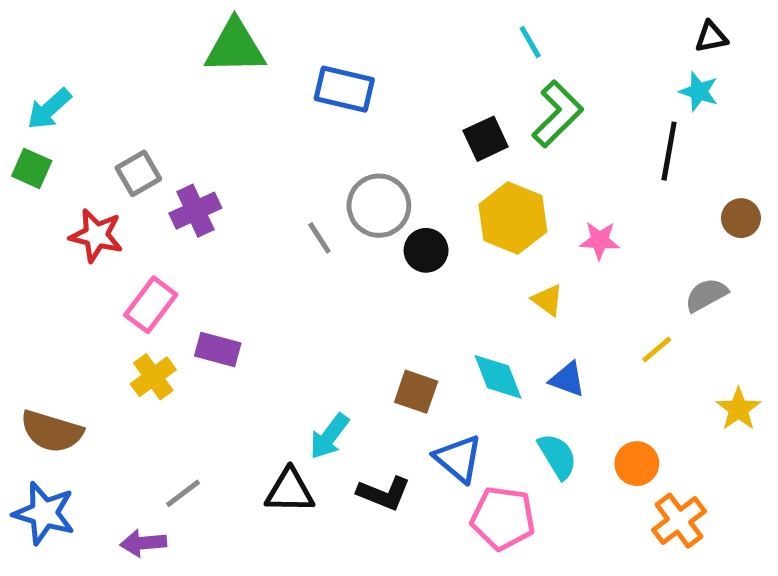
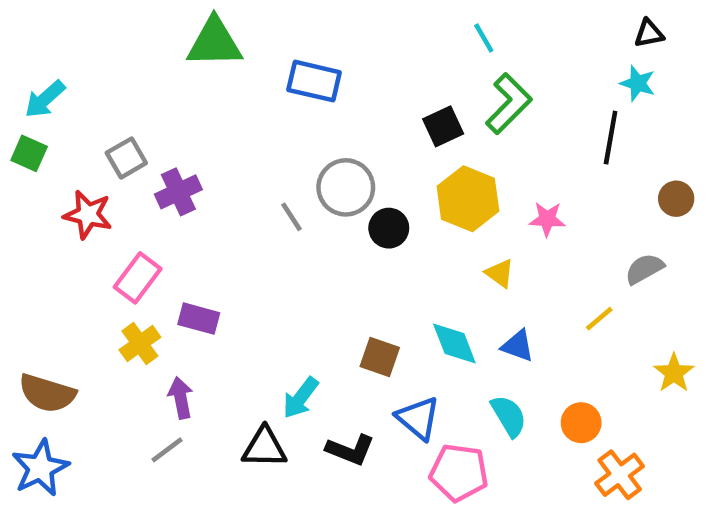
blue star: (44, 513) -> (40, 468), turned 30
purple arrow: (143, 543) -> (181, 398), moved, turned 84

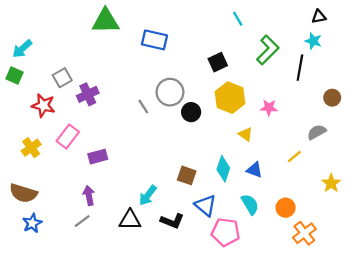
green L-shape: (509, 104) -> (268, 50), moved
purple rectangle: (199, 319) -> (98, 157), turned -30
yellow cross: (140, 344) -> (31, 148), moved
cyan diamond: (454, 344) -> (223, 169), turned 40
blue star: (40, 468) -> (32, 223), moved, size x0.7

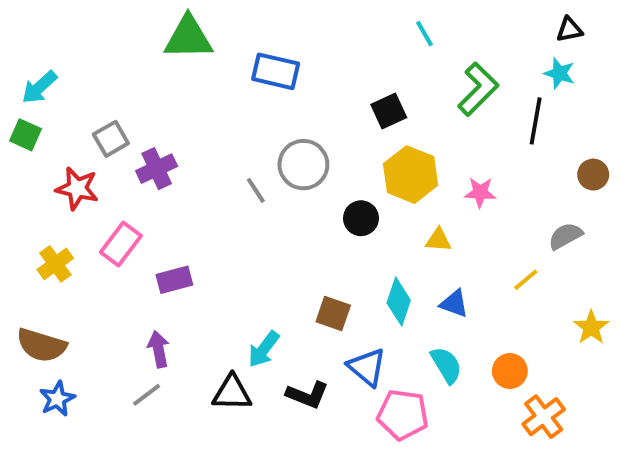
black circle: (191, 112) -> (361, 218), moved
yellow triangle: (246, 134) -> (438, 240), turned -32

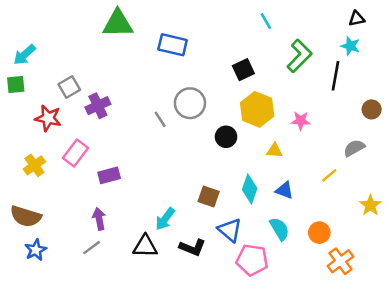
green square: (26, 135) -> (16, 85), turned -30

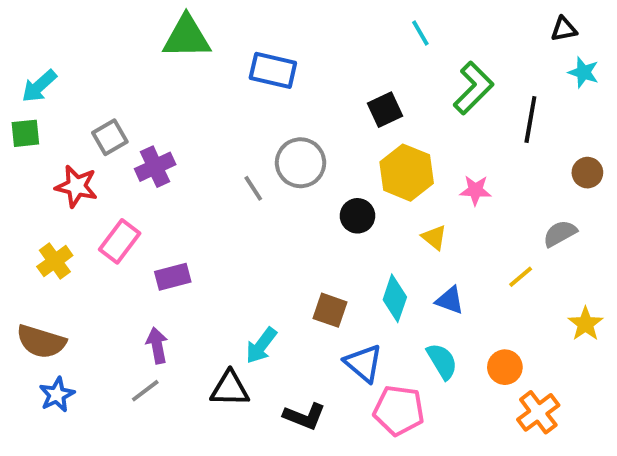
cyan star: (350, 46) -> (583, 72), moved
yellow triangle: (275, 150) -> (434, 237), turned 35
black L-shape: (192, 248) -> (304, 416), moved

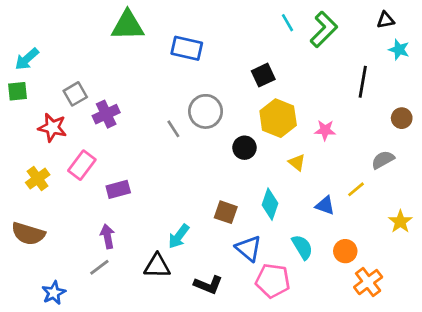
green L-shape: (473, 88) -> (324, 29), moved
blue triangle: (450, 300) -> (325, 205), moved
blue star: (57, 395) -> (54, 293), moved

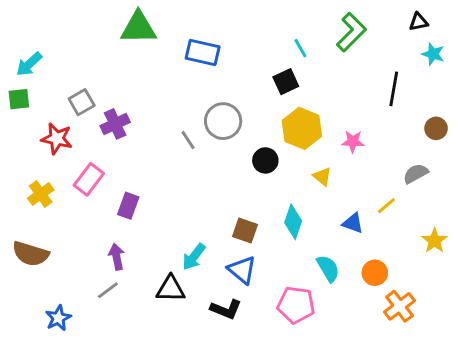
cyan line: (287, 23) -> (300, 48), moved
purple rectangle: (118, 189) -> (128, 206), turned -55
blue triangle: (249, 248) -> (242, 270), moved

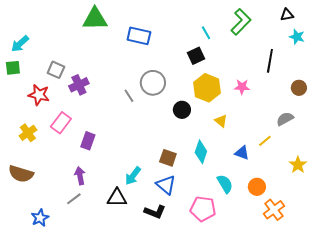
gray square: (82, 102) -> (56, 70), turned -36
pink star: (353, 141) -> (242, 87), moved

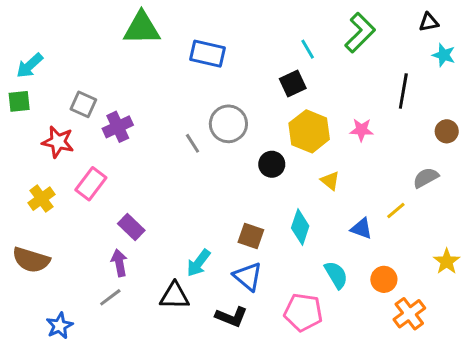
purple rectangle: (88, 141) -> (131, 227), moved, turned -66
yellow star: (298, 165) -> (447, 261), moved

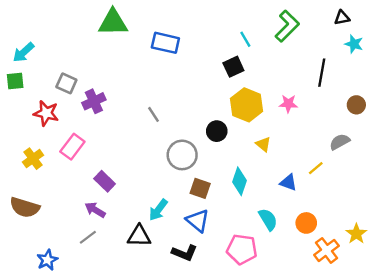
gray circle: (228, 124) -> (182, 155), moved
yellow star: (447, 261) -> (356, 234), moved
purple arrow: (119, 263) -> (95, 210), turned -48

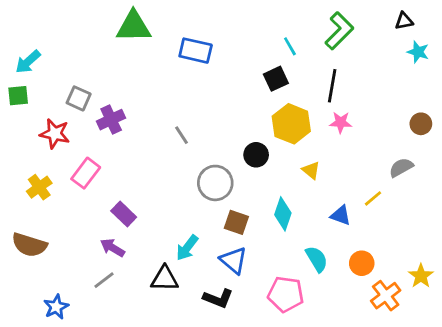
black line: (322, 73) -> (332, 86), moved

